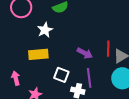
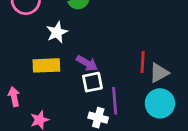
purple arrow: (85, 53) -> (87, 63), moved
white square: (61, 75) -> (92, 82), moved, turned -35

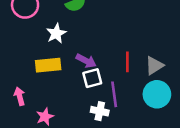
red line: (143, 62) -> (127, 62), moved

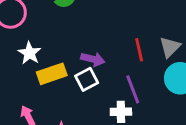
white star: (56, 33) -> (30, 53), moved
white square: (92, 78) -> (87, 79), moved

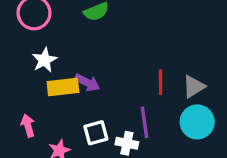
purple arrow: (93, 59) -> (87, 83), moved
white square: (87, 79) -> (96, 133), moved

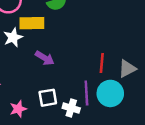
yellow rectangle: (63, 87) -> (32, 23), moved
cyan circle: (197, 122) -> (110, 93), moved

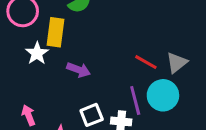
yellow rectangle: (32, 23) -> (56, 32), turned -70
red line: (102, 63) -> (146, 62), turned -54

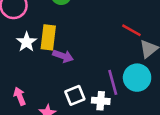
yellow rectangle: (56, 32) -> (48, 37), moved
red line: (146, 62) -> (131, 30), moved

